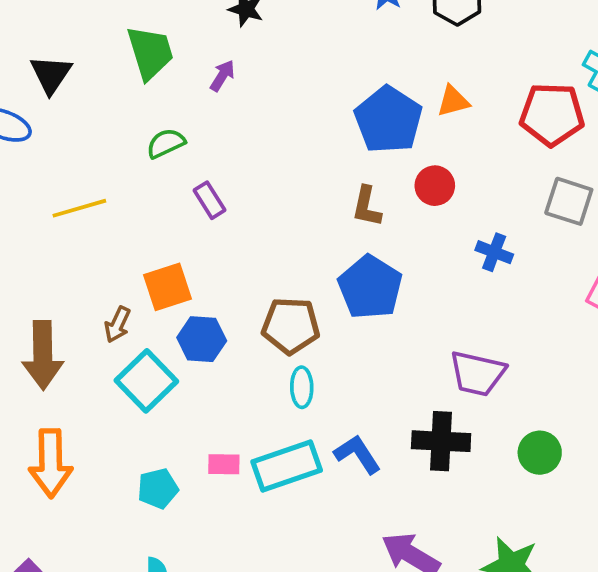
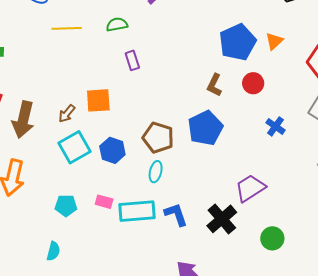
orange triangle: (453, 101) -> (274, 41), turned -42
yellow line: (79, 208) -> (67, 28), moved
blue hexagon: (202, 339) -> (112, 150), moved
purple trapezoid: (477, 373) -> (250, 188), turned 120
black cross: (441, 441) -> (222, 219), turned 32

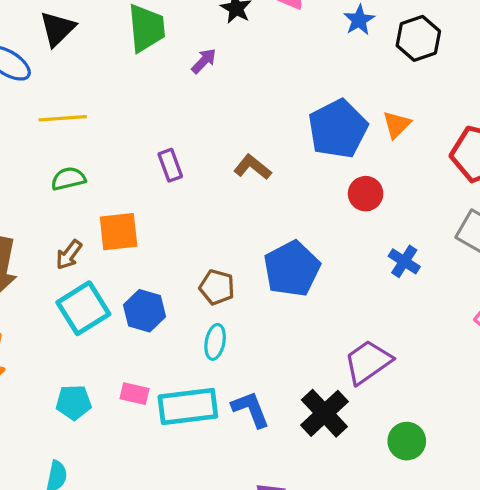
green semicircle: (117, 24) -> (68, 179), moved
brown L-shape: (214, 85) -> (252, 167), moved, turned 105
brown pentagon: (158, 138) -> (217, 287), size x0.7

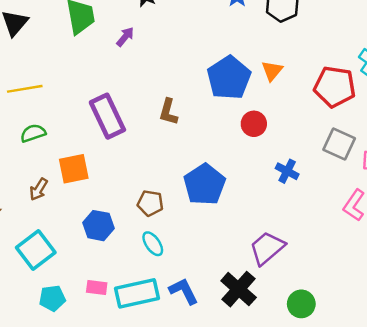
purple rectangle: (170, 165) -> (107, 116), size x1.8
brown L-shape: (252, 167) -> (168, 112), turned -108
cyan square: (83, 308) -> (36, 250), moved
cyan ellipse: (215, 342) -> (153, 244), turned -40

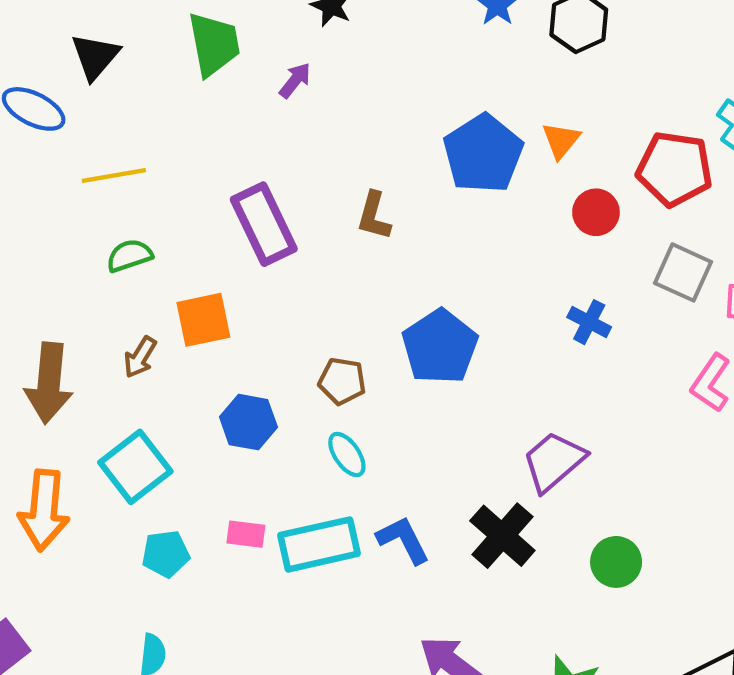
red circle: (254, 124) -> (596, 212), moved

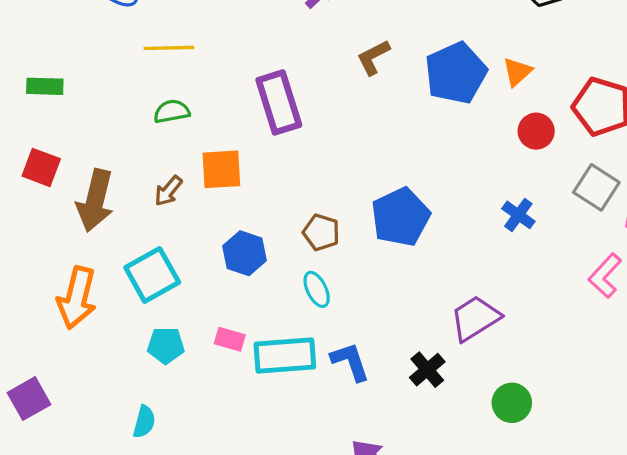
brown L-shape: (374, 216) -> (373, 57), moved, turned 39
black cross: (502, 536) -> (427, 370), size x0.7

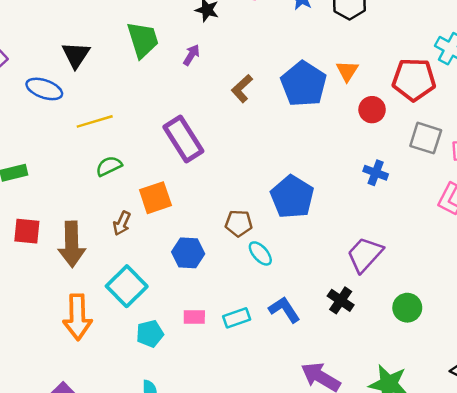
cyan ellipse: (317, 289) -> (260, 253), moved
cyan rectangle: (285, 356) -> (237, 318), size x0.6

